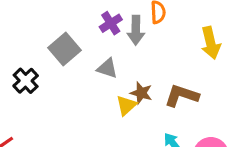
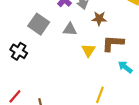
brown star: (141, 93) -> (99, 19), moved
brown L-shape: (182, 96) -> (113, 43), moved

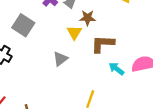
gray triangle: (70, 29) -> (60, 59), moved, turned -40
yellow triangle: (88, 50) -> (74, 32), moved

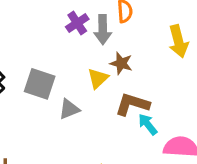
gray square: (23, 25) -> (40, 84), moved, turned -30
cyan arrow: (116, 69) -> (148, 124), moved

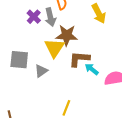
brown star: (121, 63) -> (67, 35), size x1.5
yellow triangle: (98, 78) -> (54, 48), size x1.5

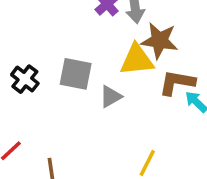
yellow triangle: (54, 48) -> (137, 60), turned 45

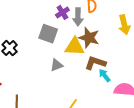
gray square: (76, 74) -> (48, 34), moved

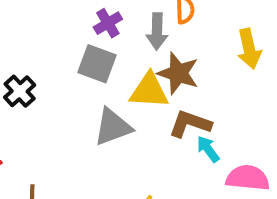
purple cross: (62, 12) -> (108, 23), moved
gray triangle: (57, 65) -> (113, 127), size x1.5

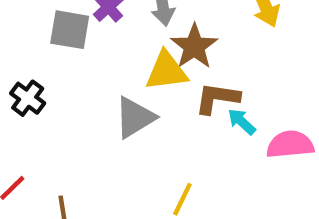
gray square: (97, 64) -> (70, 30), moved
brown star: (178, 73) -> (194, 46), turned 30

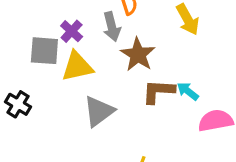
yellow triangle: (166, 71) -> (77, 66), moved
cyan arrow: (242, 122) -> (188, 91), moved

